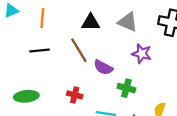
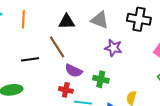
black line: (40, 51) -> (30, 59), moved
purple semicircle: (103, 67) -> (74, 71), moved
red cross: (75, 95) -> (66, 90), moved

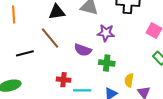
purple semicircle: (74, 71) -> (83, 50), moved
green cross: (101, 79) -> (107, 63), moved

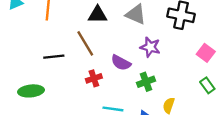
green cross: (107, 63) -> (146, 82), turned -35
red cross: (63, 80) -> (94, 78), moved, turned -32

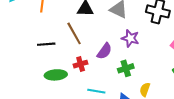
purple semicircle: (121, 63) -> (104, 51), turned -84
green ellipse: (31, 91) -> (56, 75), moved

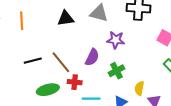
brown line: (74, 33) -> (61, 62), moved
red cross: (81, 64) -> (75, 82), moved, turned 32

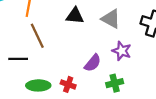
black line: (33, 61) -> (18, 59), moved
brown line: (61, 62) -> (37, 36), moved

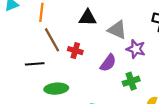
gray triangle: (111, 19) -> (117, 30), moved
red cross: (68, 84) -> (75, 51), moved

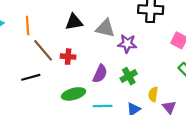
purple semicircle: (108, 63) -> (100, 74), moved
green ellipse: (56, 89) -> (74, 94), moved

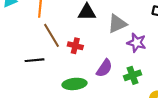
gray triangle: (105, 28) -> (117, 24), turned -48

